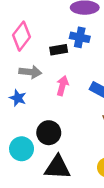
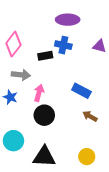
pink arrow: (62, 86) -> (39, 93), moved
black circle: (49, 133) -> (44, 115), moved

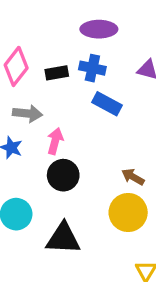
black rectangle: (45, 56) -> (57, 73), moved
blue rectangle: (81, 91) -> (107, 104), moved
yellow circle: (87, 157) -> (128, 212), moved, size x1.5

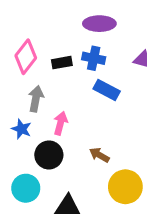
gray arrow: (27, 114) -> (36, 99), turned -85
black circle: (63, 175) -> (49, 155), moved
brown arrow: (133, 177) -> (99, 155), moved

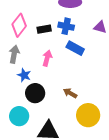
gray arrow: (36, 99) -> (14, 54), moved
pink arrow: (60, 123) -> (47, 58), moved
blue star: (21, 129) -> (24, 75), moved

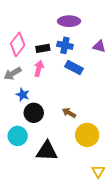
gray arrow: (14, 54) -> (13, 74), turned -132
pink arrow: (47, 58) -> (39, 68), moved

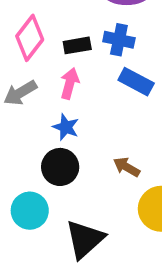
blue star: (23, 95) -> (66, 127), moved
black triangle: (47, 151) -> (85, 239), turned -45

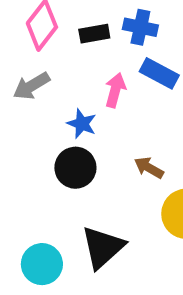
pink arrow: (70, 83) -> (115, 90), moved
cyan circle: (30, 211) -> (42, 264), moved

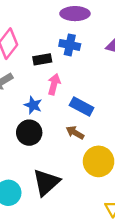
black rectangle: (94, 34) -> (42, 59), moved
blue rectangle: (159, 73) -> (82, 106), moved

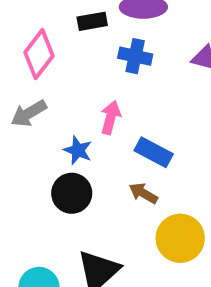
black rectangle: (42, 59) -> (92, 21), moved

